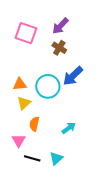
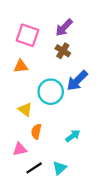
orange triangle: (20, 84) -> (21, 66), moved
yellow triangle: (24, 103) -> (25, 109), turned -40
pink triangle: (19, 141) -> (20, 149), turned 48
black line: (32, 158) -> (34, 168), turned -49

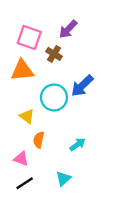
brown cross: (63, 51) -> (54, 54), moved
orange triangle: (21, 66) -> (22, 70), size x1.5
pink triangle: (20, 149) -> (21, 159), turned 32
black line: (34, 168) -> (25, 183), moved

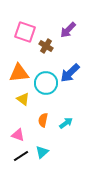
purple arrow: (68, 29) -> (68, 30), moved
orange triangle: (22, 70) -> (19, 73), moved
orange semicircle: (39, 140) -> (43, 120), moved
cyan triangle: (63, 179) -> (42, 152), moved

